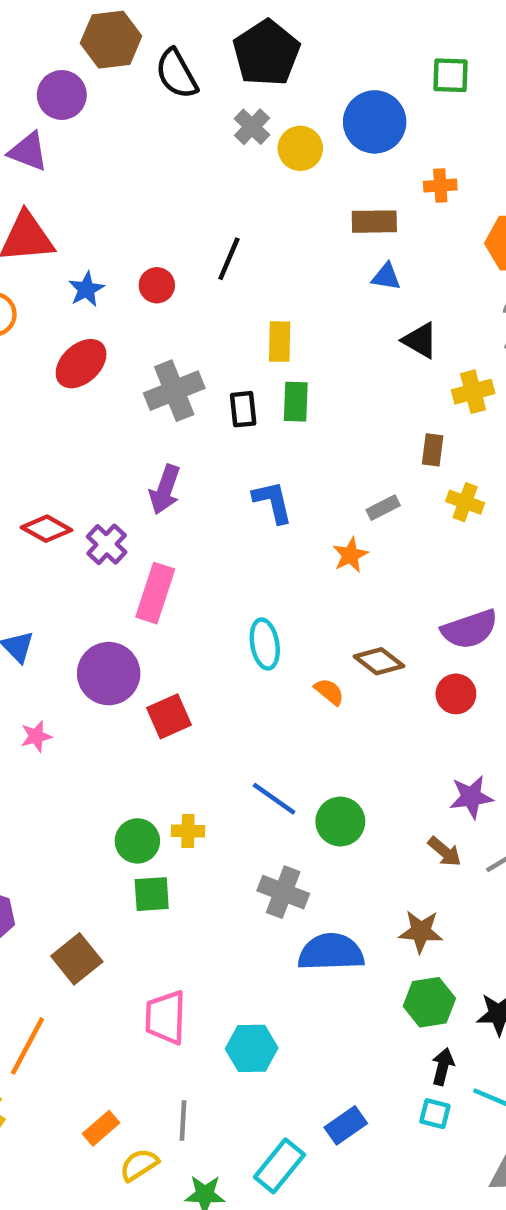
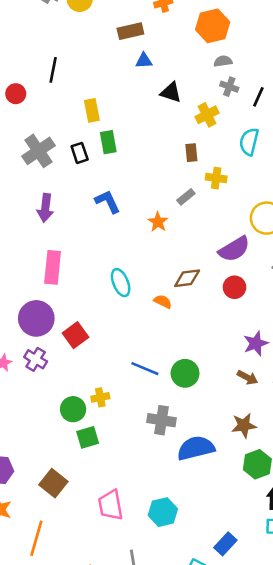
gray rectangle: (383, 508) -> (186, 197), moved
purple cross: (107, 544) -> (36, 359), moved
brown diamond: (379, 661) -> (187, 278), turned -32

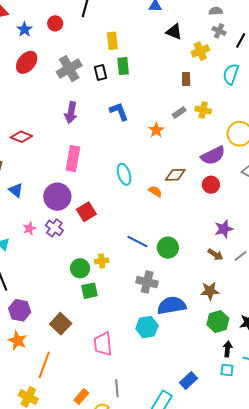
yellow cross: (216, 178) -> (203, 110), moved
cyan hexagon: (163, 512) -> (147, 327), moved

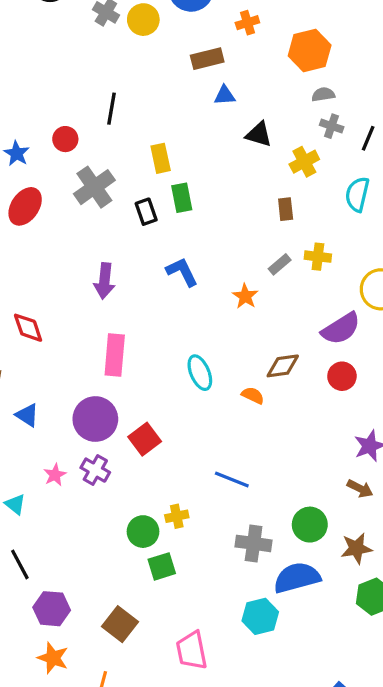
gray cross: (69, 69) -> (94, 187), moved
red diamond: (21, 137) -> (28, 328), turned 55
green circle: (168, 248) -> (310, 525), moved

